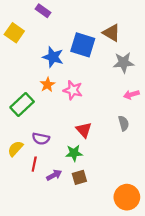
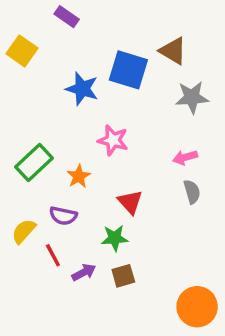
orange star: (47, 85) -> (79, 176), moved
pink arrow: (131, 95) -> (185, 157), moved
red line: (34, 164) -> (53, 255), turned -40

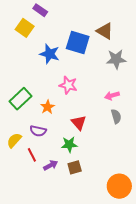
yellow square: (22, 51) -> (25, 28), moved

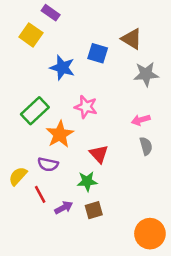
blue square: (78, 42) -> (98, 53), size x0.7
green rectangle: (20, 99) -> (35, 111), moved
orange star: (47, 107) -> (60, 134), size x1.5

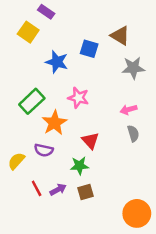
red line: (40, 194) -> (37, 188), moved

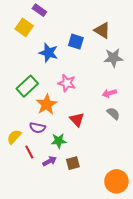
gray semicircle: (133, 133) -> (113, 113), turned -32
green star: (80, 166) -> (59, 141), moved
red line: (37, 188) -> (29, 152), moved

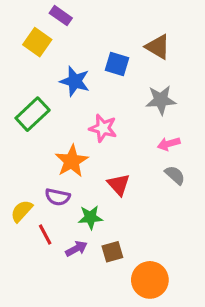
gray star: (113, 58) -> (161, 100), moved
green rectangle: (27, 86) -> (33, 114), moved
orange circle: (116, 181) -> (150, 280), moved

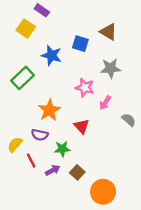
pink star: (103, 128) -> (85, 88), moved
pink arrow: (169, 144) -> (105, 103), moved, turned -40
gray semicircle: (175, 175) -> (129, 120), moved
brown square: (112, 252) -> (77, 172), turned -32

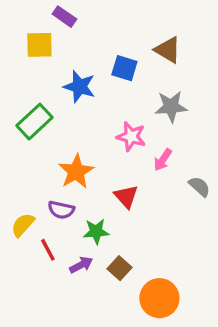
yellow square: (26, 29) -> (39, 45), turned -36

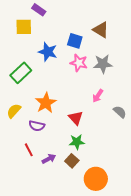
pink star: (131, 137) -> (79, 63), moved
yellow semicircle: (23, 225) -> (14, 111), moved
green star: (96, 232) -> (77, 142), moved

